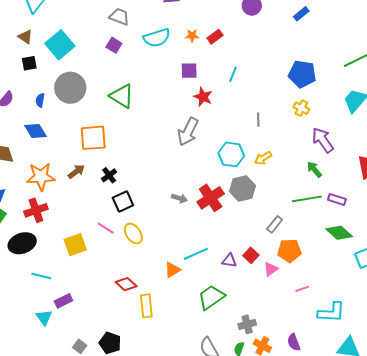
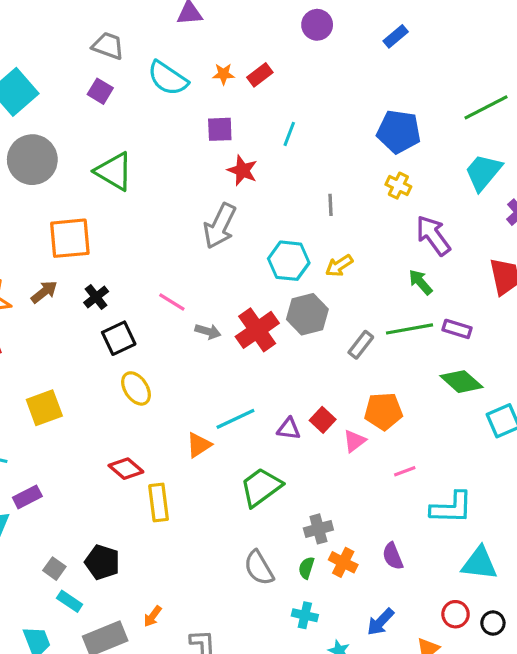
cyan semicircle: (157, 38) -> (168, 78), turned 52
gray rectangle: (275, 224) -> (361, 345), moved
pink line: (106, 228) -> (172, 302), moved

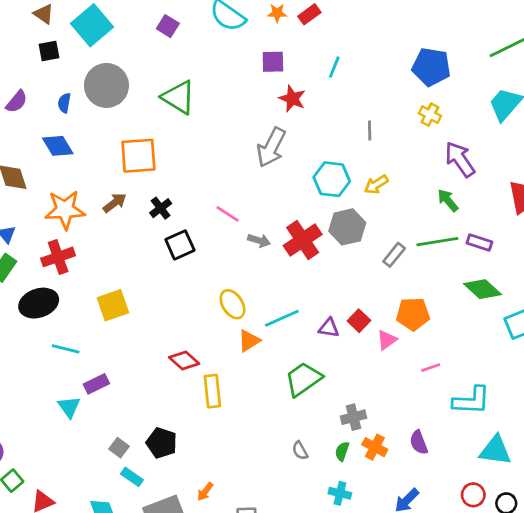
yellow ellipse: (136, 388) -> (232, 304), moved
gray semicircle: (259, 568) -> (300, 451), size x0.6

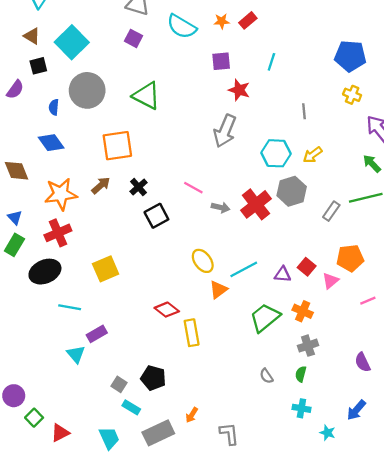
purple semicircle: (17, 102) -> (15, 90), moved
orange cross: (375, 447) -> (303, 311), moved

